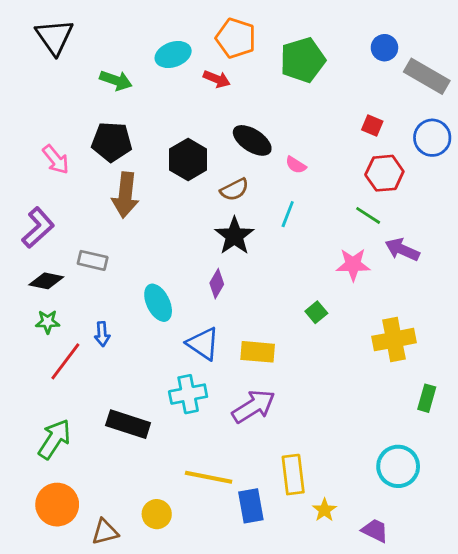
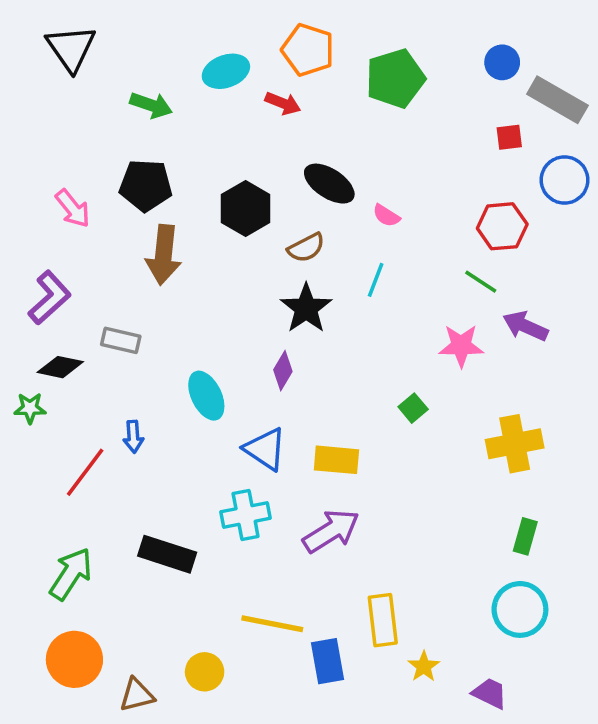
red square: (372, 125) -> (509, 137), moved, turned -30
green star: (48, 322) -> (30, 408), moved
green rectangle: (427, 398) -> (525, 536), moved

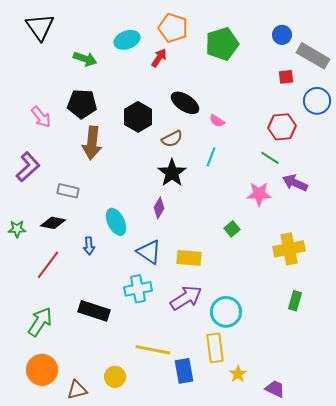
red arrow: (283, 103) -> (159, 58), turned -78
black diamond: (60, 367) -> (53, 223), moved
blue arrow: (133, 437) -> (89, 246), moved
cyan circle: (520, 609) -> (226, 312), moved

